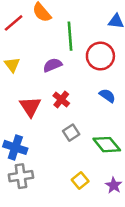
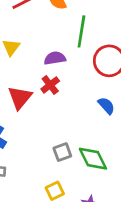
red cross: (61, 100) -> (50, 85), moved
gray square: (71, 133) -> (62, 152), moved

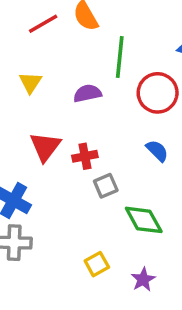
red cross: (50, 85) -> (85, 156), moved, turned 30
gray square: (62, 152) -> (106, 186), moved

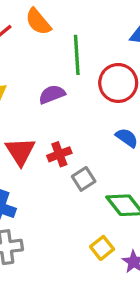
yellow square: (97, 264) -> (102, 248), moved

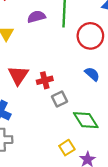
purple semicircle: (52, 94) -> (36, 17), moved

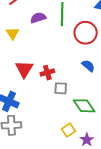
gray square: (59, 99) -> (61, 88), turned 32

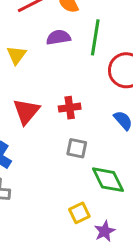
red cross: (47, 73) -> (70, 108), moved

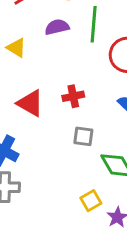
yellow triangle: (16, 55) -> (16, 48), turned -30
red triangle: (26, 111) -> (30, 103), turned -36

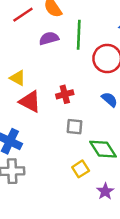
yellow triangle: (16, 48) -> (18, 78), moved
yellow square: (91, 201) -> (81, 169), moved

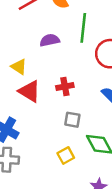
purple semicircle: (49, 38) -> (50, 40), moved
yellow square: (81, 169) -> (66, 155), moved

